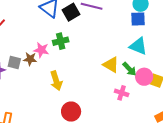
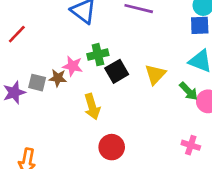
black square: (71, 12) -> (117, 71), moved
yellow triangle: (111, 65) -> (155, 74), moved, turned 42
pink cross: (122, 93) -> (191, 145), moved

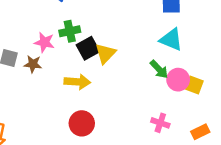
yellow triangle: (155, 74) -> (105, 54), moved
brown star: (58, 78) -> (33, 64), moved
yellow arrow: (92, 107) -> (77, 82), moved, turned -70

